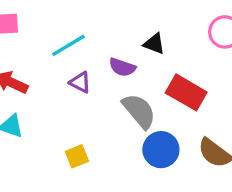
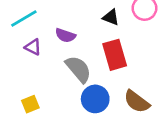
black triangle: (154, 44) -> (111, 17), moved
red rectangle: (186, 92) -> (115, 55), turned 44

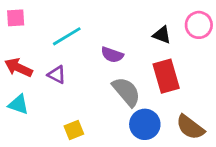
purple triangle: (33, 47) -> (57, 75), moved

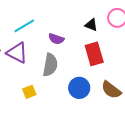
purple triangle: (57, 75) -> (17, 53), size x1.6
gray semicircle: (126, 92) -> (50, 65), moved, turned 50

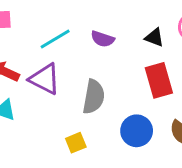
purple semicircle: (56, 39) -> (103, 39), moved
yellow square: (29, 92) -> (76, 143), moved

